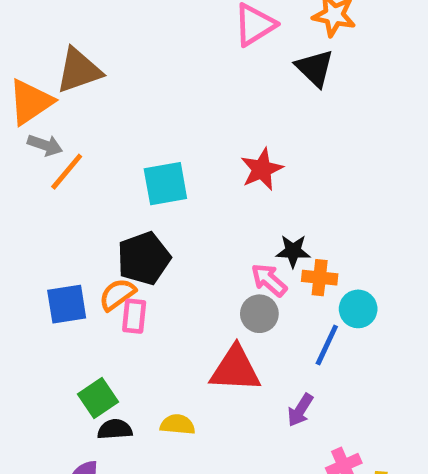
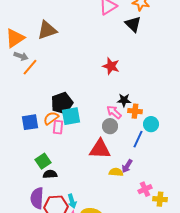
brown triangle: (79, 70) -> (47, 30), moved
red star: (262, 169) -> (111, 66), turned -30
cyan square: (165, 184) -> (71, 116), moved
yellow semicircle: (177, 425) -> (116, 172), moved

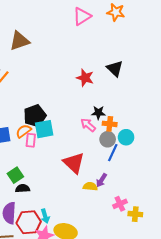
black triangle: (133, 24) -> (115, 69), moved
gray circle: (110, 126) -> (108, 139), moved
red triangle: (100, 149) -> (74, 163), turned 40

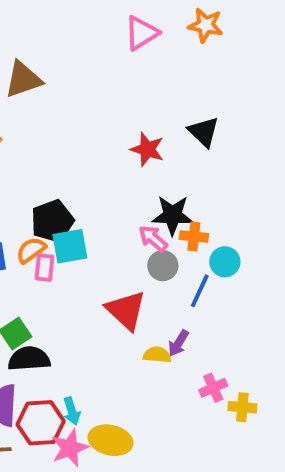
black star: (98, 113) -> (173, 215), size x1.5
gray circle: (108, 139) -> (163, 266), moved
black semicircle: (23, 188) -> (29, 359), size x1.5

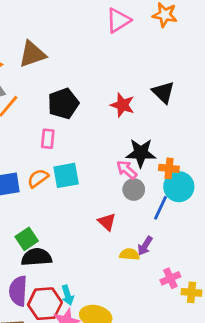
black pentagon: (52, 221) -> (63, 104), moved
orange cross: (194, 237) -> (169, 168), moved
cyan circle: (225, 262) -> (179, 187), size x1.4
pink rectangle: (45, 268) -> (48, 139), moved
red triangle: (126, 310) -> (107, 222), size x0.6

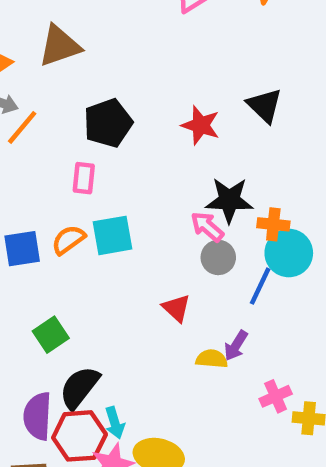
black semicircle: (36, 257) -> (79, 387), moved, turned -48

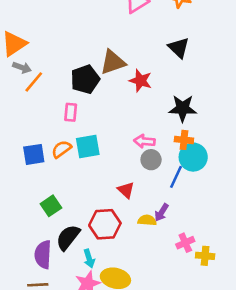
brown triangle: (60, 46) -> (113, 62), moved
black triangle: (265, 105) -> (179, 48), moved
black star: (229, 200) -> (183, 108), moved
pink arrow: (207, 227) -> (144, 141), turned -36
red hexagon: (79, 436) -> (105, 224), moved

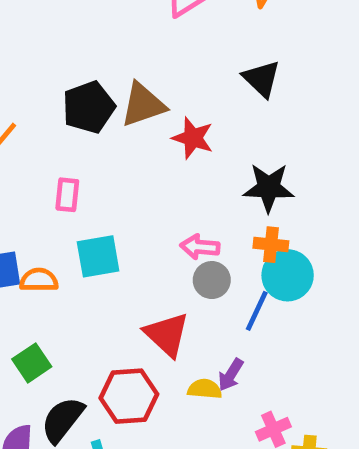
black pentagon: (85, 79) -> (89, 107), moved
orange semicircle: (61, 149) -> (39, 280), moved, turned 36
red triangle: (126, 190) -> (167, 335), size x1.5

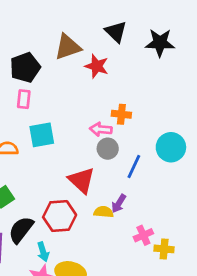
black triangle: (261, 79) -> (116, 32), moved
black pentagon: (89, 107) -> (25, 67), moved
black star: (269, 188) -> (160, 43), moved
orange cross: (271, 245) -> (121, 114), moved
cyan circle: (288, 275) -> (171, 147), moved

